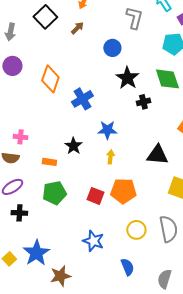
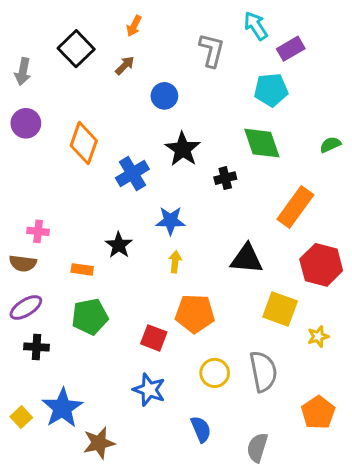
blue circle: (112, 48) -> (164, 96), moved
black star: (127, 78) -> (183, 149), moved
red square: (95, 196) -> (154, 338), moved

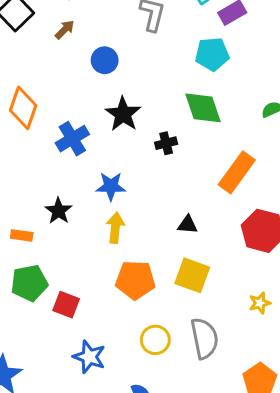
black triangle: (247, 259) -> (188, 225), size x0.6
yellow arrow: (175, 262) -> (115, 228), size x1.4
yellow square: (280, 309) -> (192, 275), moved
red square: (154, 338) -> (66, 305), moved

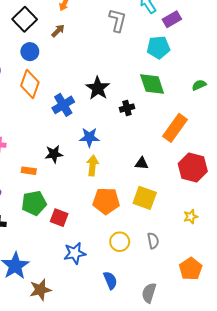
blue circle: (105, 60) -> (30, 52), moved
black star: (59, 211) -> (54, 154), turned 30
gray semicircle: (204, 338) -> (153, 241), size x0.6
blue star: (89, 357) -> (75, 253), turned -30

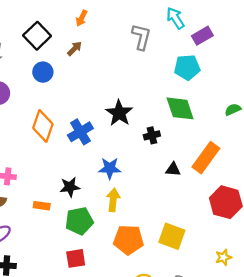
orange diamond: (30, 84) -> (43, 126), moved
black triangle: (142, 163) -> (173, 169), moved
green pentagon: (34, 203) -> (79, 221), moved
red square: (59, 218) -> (76, 258), turned -30

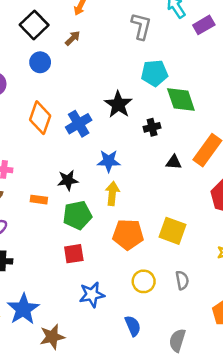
cyan pentagon: (187, 67) -> (154, 73), moved

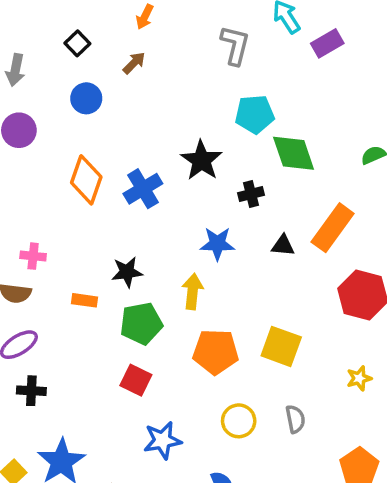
black square: (34, 25) -> (77, 43), size x0.6
blue star: (109, 161) -> (217, 244), moved
red square: (74, 254) -> (136, 380), turned 35

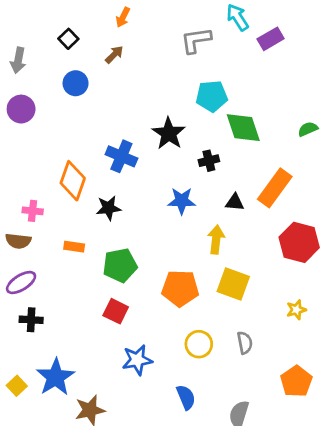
gray L-shape: (235, 45) -> (196, 40), turned -112
orange diamond: (86, 180) -> (73, 181), moved
blue cross: (143, 189) -> (121, 156), turned -36
black star: (127, 272) -> (109, 208), moved
yellow arrow: (193, 291) -> (216, 239), moved

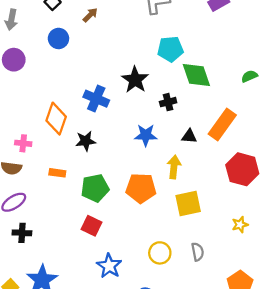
yellow square: (233, 284) -> (188, 203), turned -32
orange pentagon: (180, 288) -> (141, 188), moved
blue star: (137, 360) -> (109, 266), turned -30

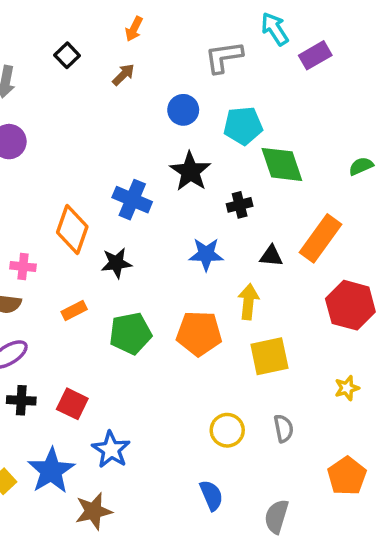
blue circle: (58, 38) -> (183, 110), moved
orange rectangle: (57, 173) -> (74, 311), turned -35
red square: (91, 226) -> (72, 404), moved
blue star: (109, 266) -> (111, 450), moved

